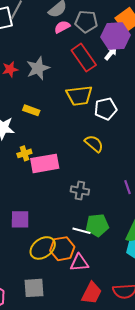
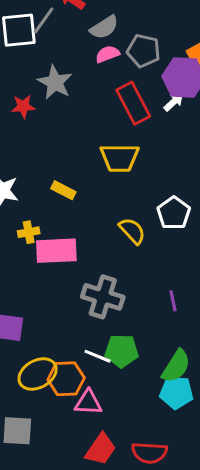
gray star: (38, 68) -> (55, 82), moved, turned -30
white pentagon: (106, 109) -> (174, 213), moved, turned -30
yellow rectangle: (31, 110) -> (63, 190), moved
gray cross: (80, 191) -> (103, 297), size x1.5

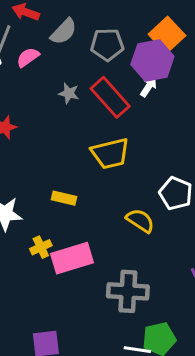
pink semicircle: (107, 54) -> (28, 57), moved
gray star: (55, 82) -> (69, 93), moved, size x0.6

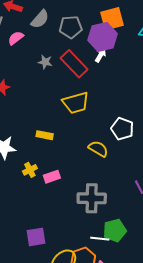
orange square: (167, 35) -> (112, 19), turned 30
pink rectangle: (72, 258) -> (52, 177), size x0.6

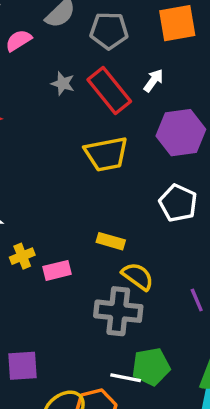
purple hexagon: (103, 37) -> (181, 133), moved
yellow rectangle: (45, 135) -> (111, 241), moved
yellow semicircle: (98, 149) -> (138, 276), moved

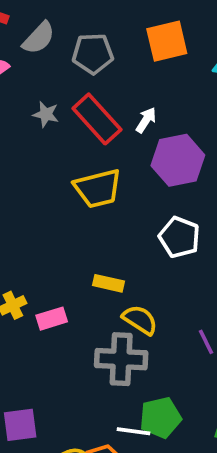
white arrow: (153, 81) -> (146, 120), moved

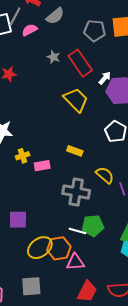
gray pentagon: (93, 54) -> (95, 31), moved
white arrow: (146, 120) -> (105, 78), moved
yellow trapezoid: (98, 188) -> (76, 100), turned -128
yellow semicircle: (140, 320) -> (105, 175), moved

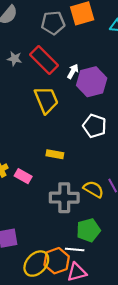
yellow trapezoid: (76, 100) -> (46, 100), turned 32
pink rectangle: (42, 166) -> (23, 176), turned 49
yellow semicircle: (105, 175) -> (94, 189), moved
white line: (78, 231) -> (75, 250), moved

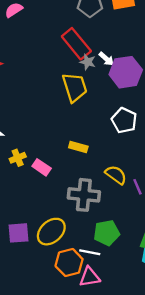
gray star: (14, 59) -> (88, 62), moved
white arrow: (73, 71) -> (106, 59), turned 96
yellow semicircle: (94, 189) -> (116, 175), moved
yellow ellipse: (36, 264) -> (51, 232), moved

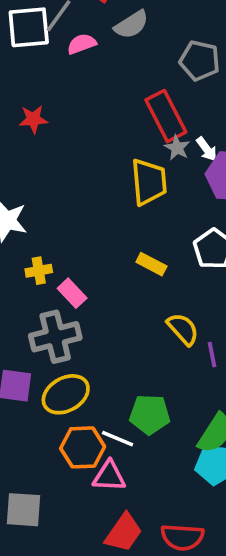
yellow rectangle: (78, 147) -> (151, 264), moved
gray cross: (84, 195) -> (55, 337), moved, turned -32

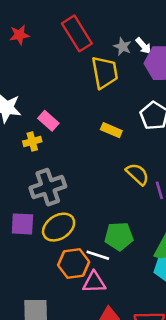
red rectangle: (166, 116) -> (77, 33), moved
pink rectangle: (72, 293) -> (48, 121), moved

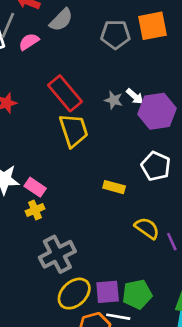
yellow trapezoid: (105, 72) -> (74, 130), moved
pink rectangle: (48, 121) -> (35, 187), moved
purple square: (22, 224) -> (108, 292), moved

